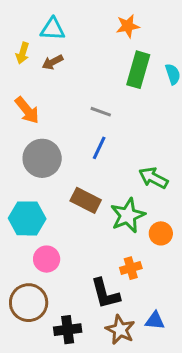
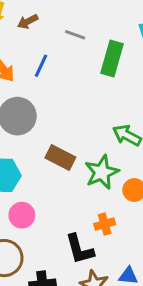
green rectangle: (138, 70) -> (112, 58), moved
gray line: (101, 112) -> (75, 35), moved
blue line: (99, 148) -> (41, 66), moved

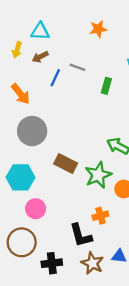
green rectangle: (112, 58) -> (106, 86), size x0.6
blue line: (41, 66) -> (55, 78), moved

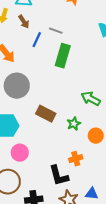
brown arrow: (40, 57) -> (24, 22), turned -96
green rectangle: (106, 86) -> (63, 56), moved, size x1.6
green star: (98, 175) -> (74, 124), size x0.6

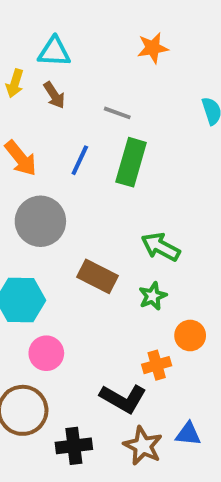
blue line: (37, 40) -> (80, 160), moved
green arrow: (91, 99) -> (161, 247), moved
orange circle: (96, 136) -> (190, 335), moved
black L-shape: (59, 176) -> (123, 399), turned -45

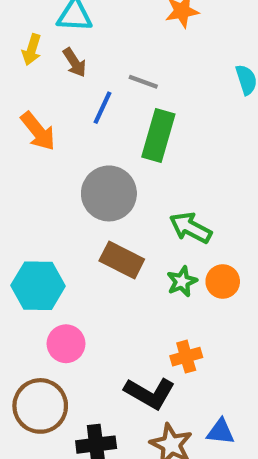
blue line: (80, 160) -> (102, 108), moved
gray circle: (40, 221) -> (109, 193), moved
orange circle: (190, 335) -> (223, 281), moved

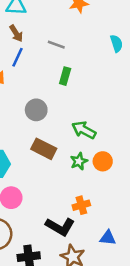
blue line: (102, 108) -> (17, 57), moved
green rectangle: (158, 136) -> (65, 76), size x0.6
gray circle: (109, 193) -> (36, 110), size x0.7
blue triangle: (221, 432) -> (108, 238), moved

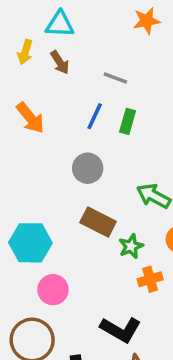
blue line: (17, 57) -> (95, 116), moved
green star: (79, 161) -> (131, 246), moved
orange cross: (81, 205) -> (150, 279), moved

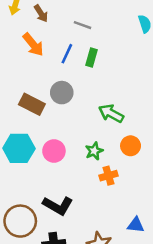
orange arrow: (30, 118) -> (33, 45), moved
brown rectangle: (98, 222) -> (32, 104), moved
pink circle: (53, 290) -> (54, 151), moved
black L-shape: (121, 330) -> (58, 205), moved

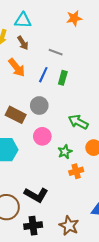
pink circle: (54, 151) -> (42, 136), moved

